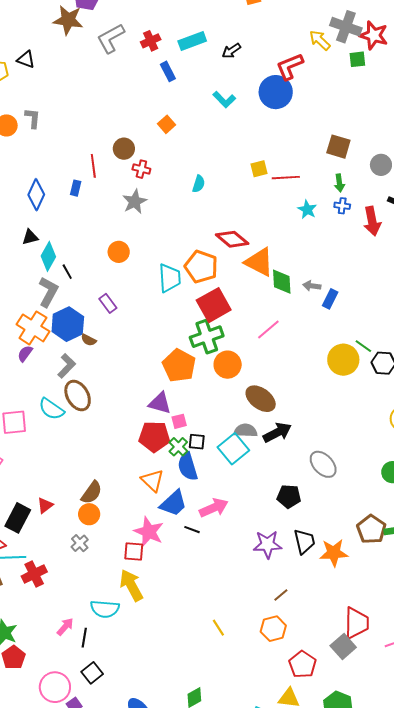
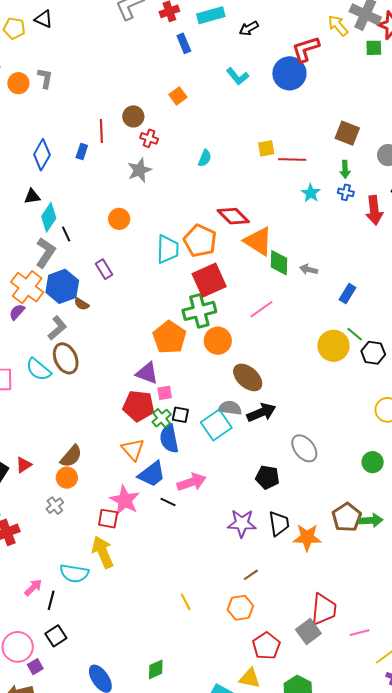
blue rectangle: (330, 299) -> (348, 294), moved

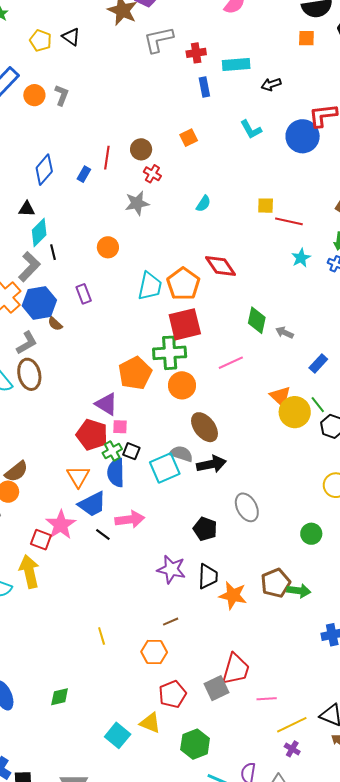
orange triangle: (258, 241) -> (280, 396), moved, size x0.7

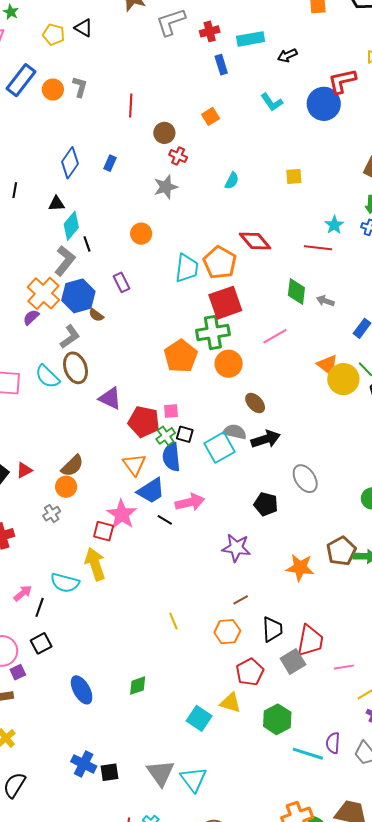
red line: (107, 158) -> (131, 105), moved
red line: (289, 221) -> (318, 248), moved
purple triangle: (106, 404) -> (110, 398), moved
brown ellipse: (204, 427) -> (255, 403), size x0.7
black trapezoid: (208, 576) -> (272, 629), moved

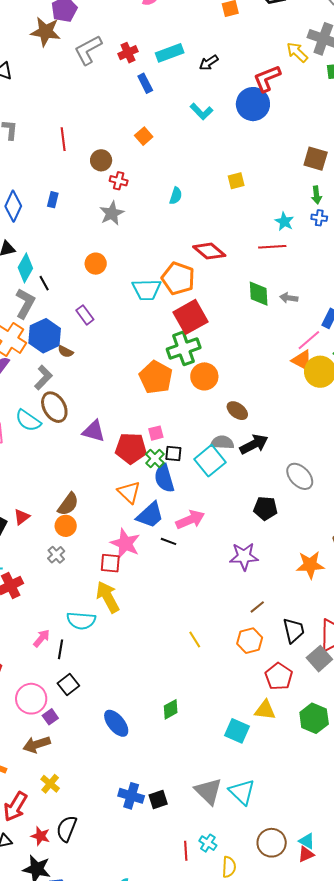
cyan trapezoid: (187, 268) -> (147, 290), turned 92
pink line: (275, 336) -> (309, 340), moved

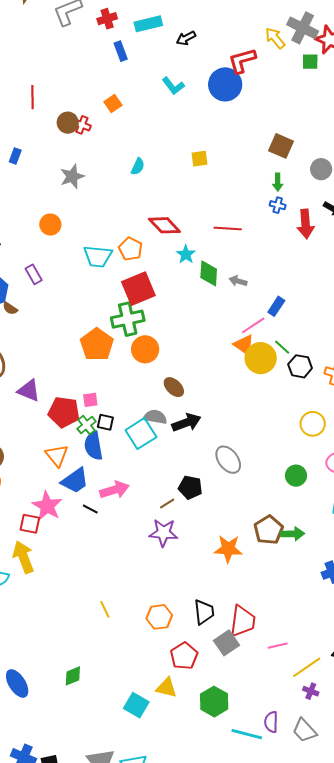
red cross: (119, 181) -> (82, 125), moved
cyan star: (284, 222) -> (186, 254), moved
orange pentagon: (178, 278) -> (131, 249), size x0.7
brown line: (257, 607) -> (167, 503), moved

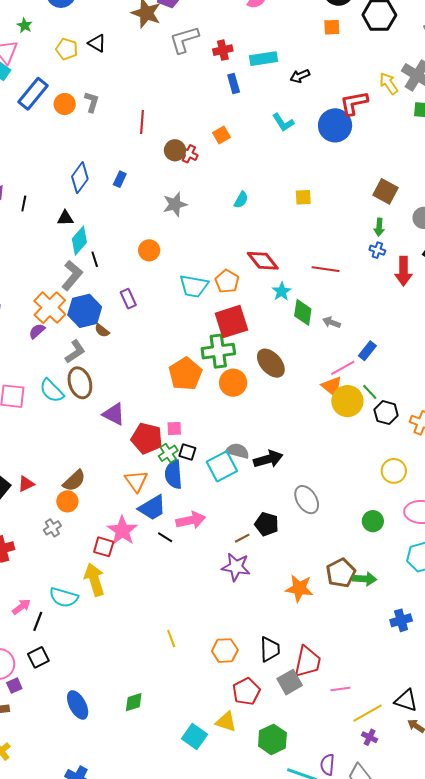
brown ellipse: (174, 387) -> (271, 363), moved, size x1.4

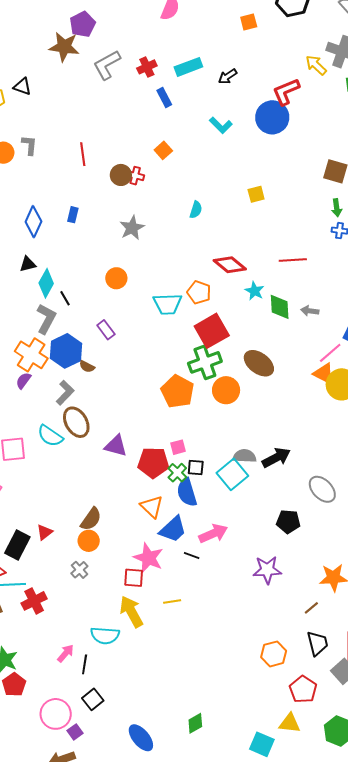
brown line: (242, 538) -> (311, 608), moved
yellow line: (171, 638) -> (172, 601), moved, turned -66

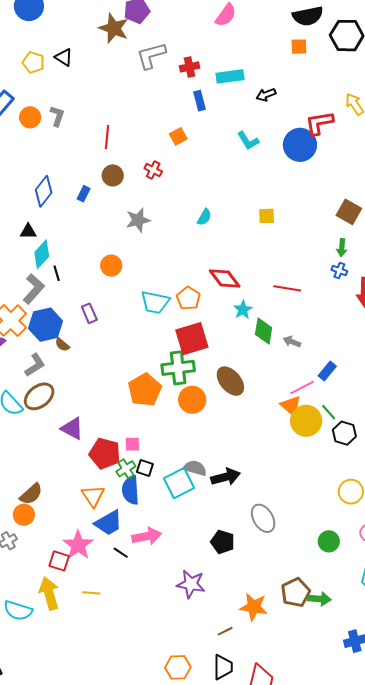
orange square: (163, 150) -> (178, 136), moved
brown circle: (121, 175) -> (113, 175), moved
brown ellipse: (76, 422) -> (39, 396), turned 68

